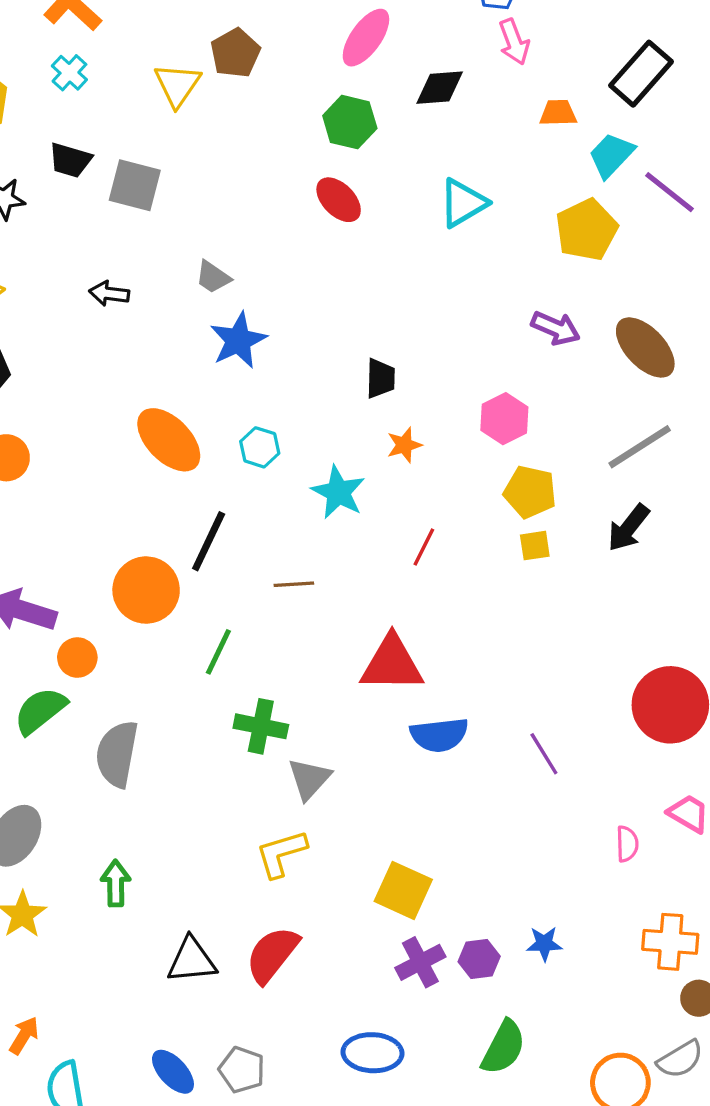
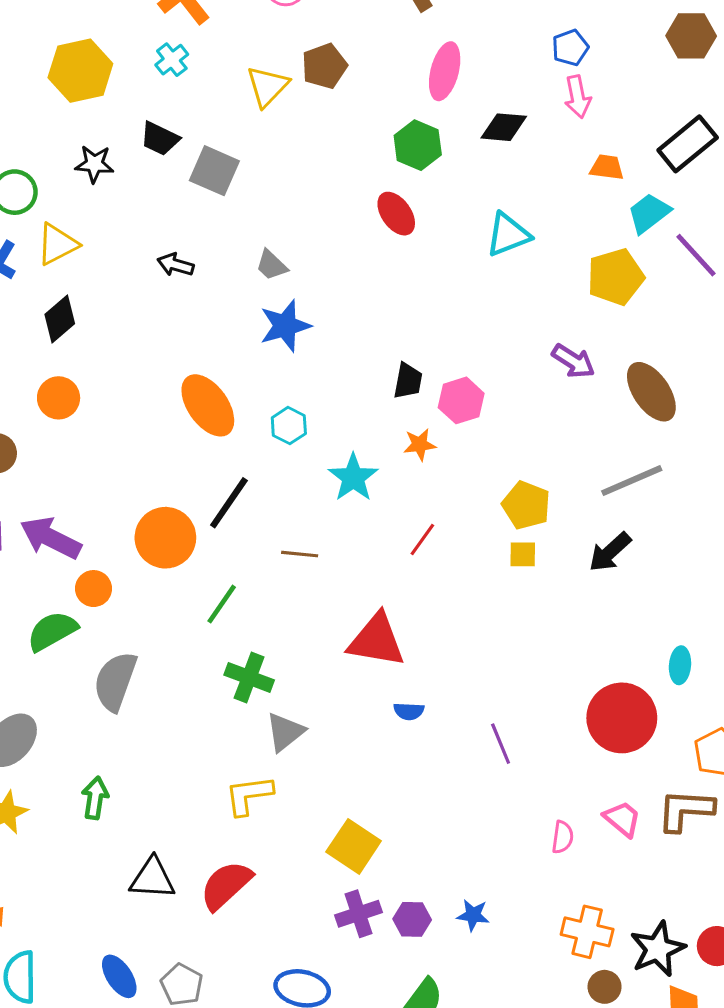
pink ellipse: (366, 38) -> (445, 71), turned -30
pink hexagon: (504, 419) -> (461, 400), moved
blue semicircle: (439, 735) -> (409, 711), size x0.6

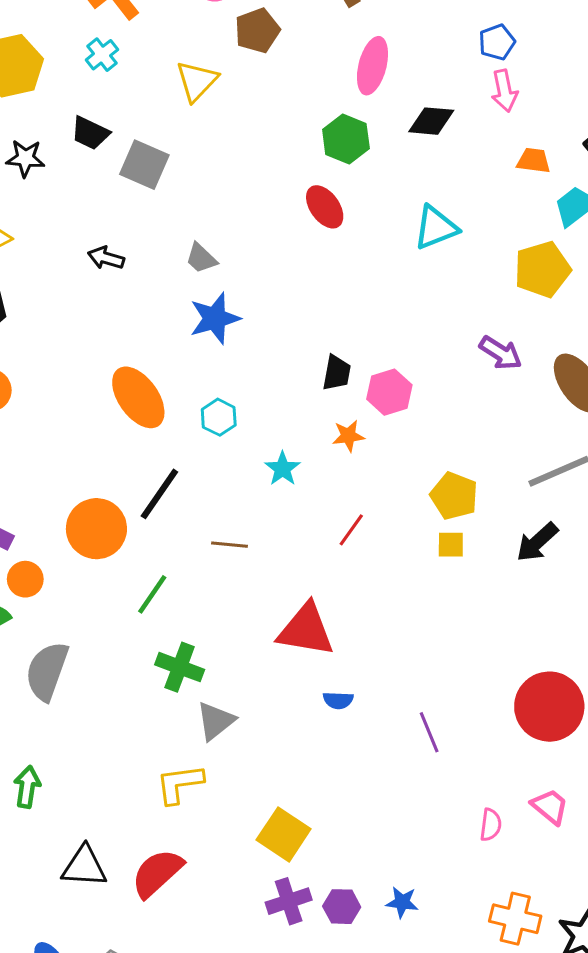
brown pentagon: (324, 66) -> (257, 31), moved
cyan star: (353, 478) -> (283, 469), size x0.7

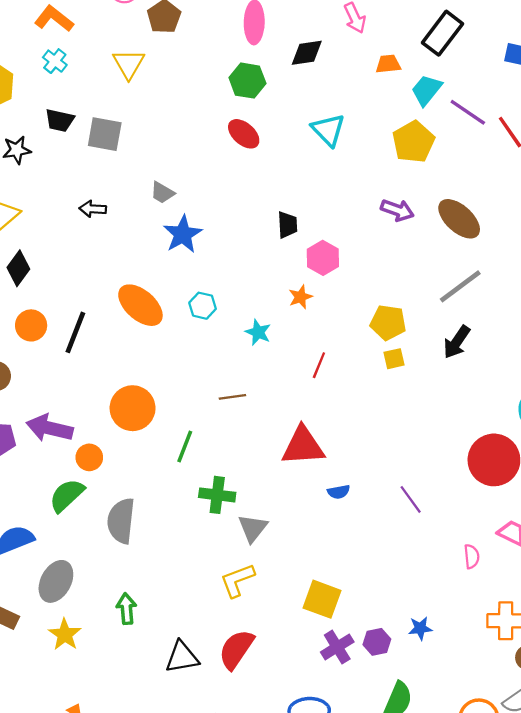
cyan triangle: (436, 228) -> (328, 130), turned -39
black trapezoid: (337, 373) -> (287, 225), moved
black line: (159, 494) -> (75, 332), moved

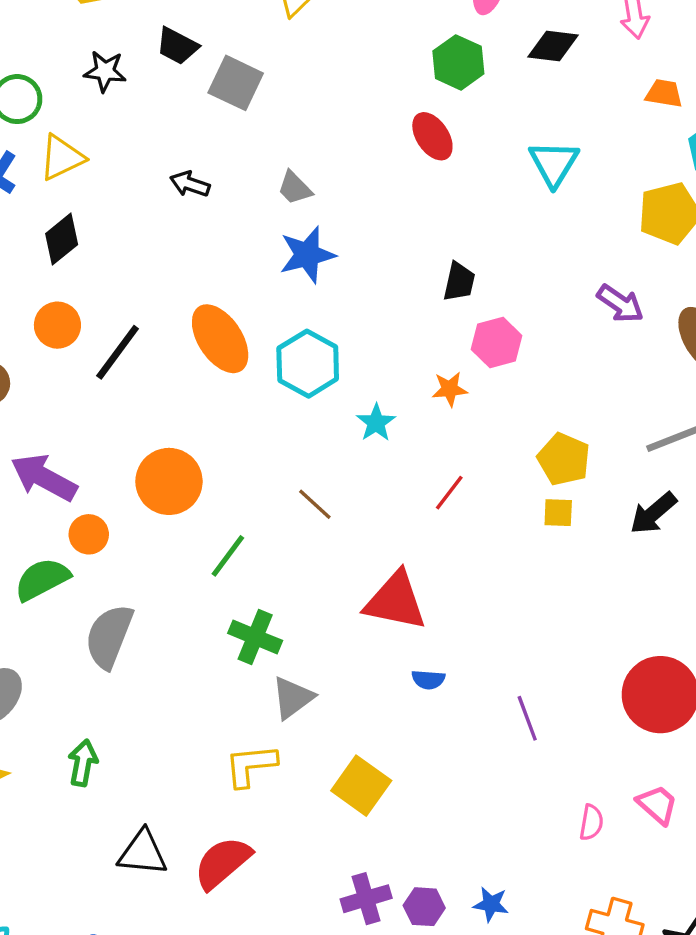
cyan hexagon: (203, 306) -> (308, 364), size x1.6
brown line: (232, 397) -> (315, 504), turned 35
yellow square: (322, 599) -> (361, 786), moved

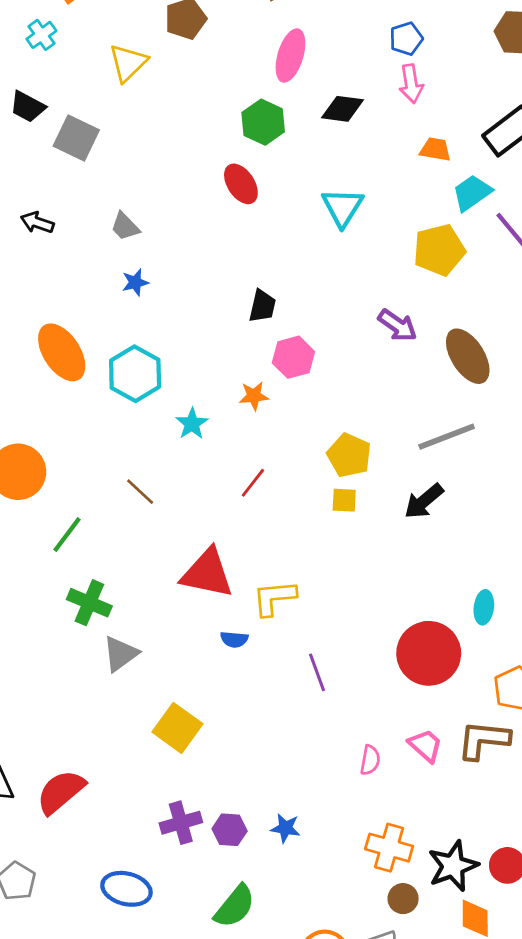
blue star: (307, 255) -> (135, 282), size x0.6
yellow L-shape: (251, 765) -> (274, 598), moved

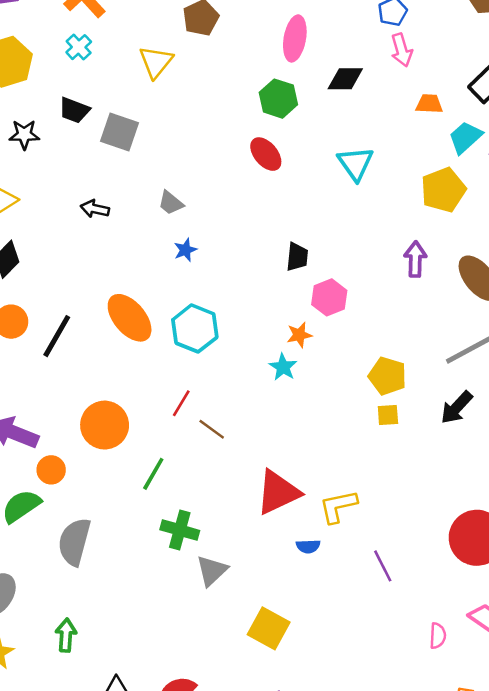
purple arrow: (397, 325) -> (415, 259), turned -116
cyan star: (192, 424) -> (283, 367), moved
red line: (253, 483) -> (181, 403), moved
red triangle: (207, 573) -> (278, 492), turned -30

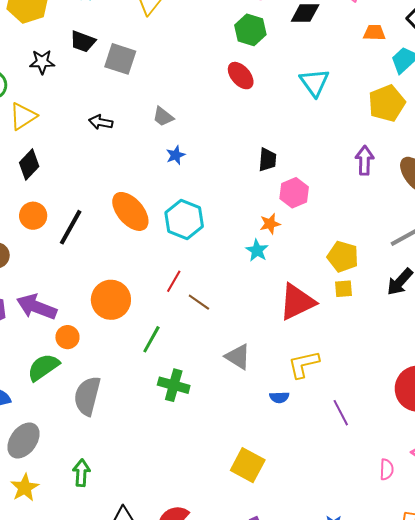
red triangle: (278, 492) -> (297, 302), moved
gray triangle: (212, 571) -> (238, 357), moved, turned -44

